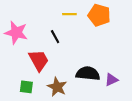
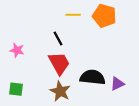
pink star: (16, 33) -> (17, 50), moved, size x0.6
red trapezoid: (39, 60) -> (59, 63), moved
green square: (26, 87) -> (16, 89), moved

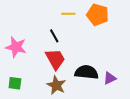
pink star: (17, 50) -> (16, 47), size x1.5

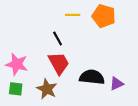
pink star: (16, 47) -> (17, 64), moved
brown star: (56, 85) -> (47, 89), moved

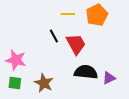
orange pentagon: (104, 16) -> (97, 15), turned 30
red trapezoid: (59, 63) -> (76, 44), moved

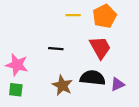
black line: (54, 36) -> (56, 49), moved, turned -56
red trapezoid: (76, 44) -> (100, 48), moved
brown star: (44, 83) -> (62, 85), moved

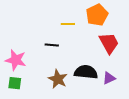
yellow line: (73, 15) -> (68, 24), moved
red trapezoid: (100, 48) -> (109, 43), moved

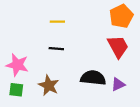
orange pentagon: (97, 15) -> (121, 16), moved
yellow line: (68, 24) -> (57, 22), moved
brown star: (58, 79) -> (49, 85), moved

